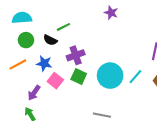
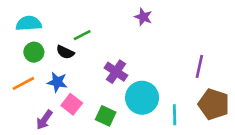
purple cross: (76, 55) -> (116, 72), moved, turned -36
green square: (79, 77) -> (106, 116), moved
cyan line: (135, 77) -> (175, 115), moved, turned -42

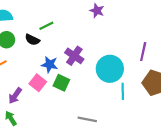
blue star: (57, 82) -> (50, 64), moved
cyan circle: (142, 98) -> (110, 69), moved
green square: (106, 116) -> (61, 83), moved

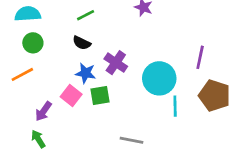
green line: (46, 26) -> (86, 15), moved
black semicircle: (32, 40) -> (82, 43), moved
green square: (61, 83) -> (100, 96), turned -35

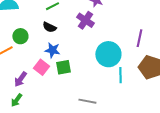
green circle: (33, 43) -> (20, 36), moved
purple cross: (116, 63) -> (85, 20), moved
green arrow: (38, 139) -> (16, 100), turned -112

